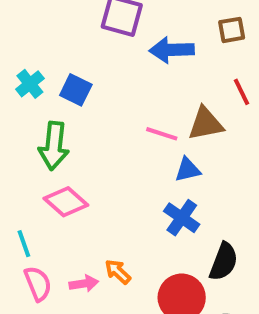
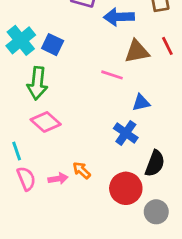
cyan cross: (30, 84) -> (21, 40), size x1.5
brown triangle: (206, 124) -> (137, 51), moved
blue triangle: (188, 170) -> (141, 103), moved

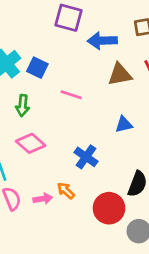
pink line: (112, 75) -> (71, 95), moved
green arrow: (37, 83) -> (23, 106), size x0.7
blue cross: (126, 133) -> (86, 157), moved

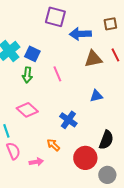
pink line: (71, 95) -> (57, 74), turned 49
green arrow: (23, 106) -> (27, 75), moved
pink arrow: (43, 199) -> (36, 162), moved

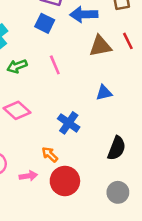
blue square: (32, 54) -> (45, 23), moved
green arrow: (27, 75) -> (17, 66), turned 63
red circle: (85, 158) -> (65, 181), moved

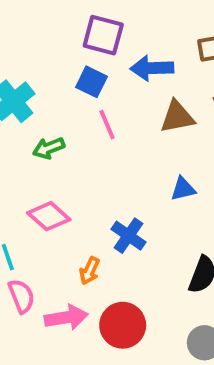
pink line: (55, 65) -> (107, 125), moved
orange arrow: (50, 154) -> (90, 271), moved, turned -108
pink arrow: (28, 176) -> (66, 317), size x1.5

